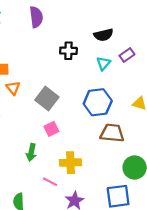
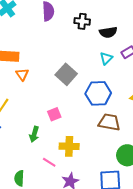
black cross: (68, 51) -> (82, 21), moved
gray square: (47, 98) -> (66, 74), moved

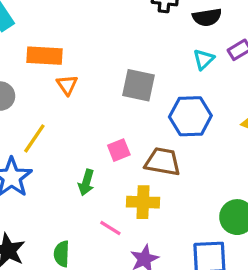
gray square: (66, 74) -> (139, 85), turned -30
brown trapezoid: (109, 122) -> (163, 162), moved

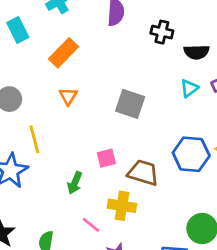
orange rectangle: (44, 56) -> (64, 53), moved, turned -56
blue hexagon: (190, 116) -> (191, 154), moved
yellow line: (34, 138) -> (34, 139), turned -56

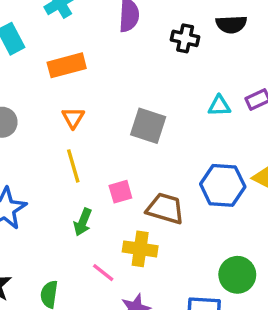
black semicircle: (197, 52) -> (231, 24), moved
orange rectangle: (64, 53) -> (67, 65), turned 32
cyan triangle: (189, 88) -> (219, 106), turned 36
yellow line: (34, 139) -> (73, 166), moved

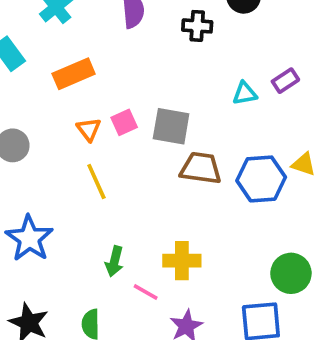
pink square: (120, 192) -> (124, 122), moved
brown trapezoid: (165, 209) -> (201, 168), moved
green arrow: (83, 222) -> (114, 261), moved

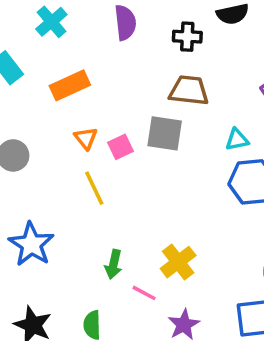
cyan triangle: (245, 93) -> (237, 140), moved
pink square: (124, 122) -> (120, 147), moved
brown trapezoid: (201, 168) -> (189, 90), moved
yellow cross: (182, 261) -> (178, 262), turned -36

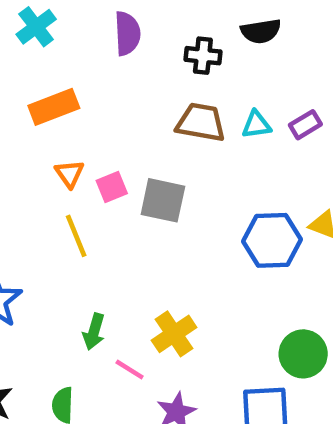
gray square: (165, 133) -> (163, 200), moved
cyan triangle: (237, 140) -> (256, 125), moved

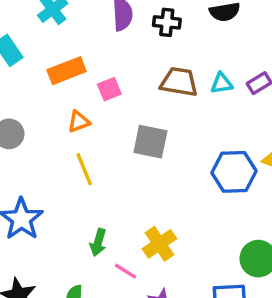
black cross: (203, 56) -> (167, 22), moved
orange triangle: (69, 174) -> (79, 122), turned 45
pink square: (112, 187) -> (109, 89), moved

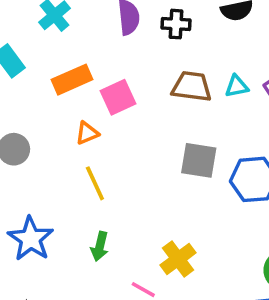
pink square: (109, 89) -> (118, 97), size x1.4
gray square: (150, 142) -> (199, 160), moved
green arrow: (98, 242) -> (100, 246), moved

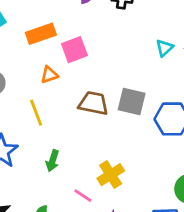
cyan triangle: (237, 86) -> (164, 48), turned -36
brown trapezoid: (192, 87) -> (93, 103), moved
yellow line: (95, 183) -> (36, 113), moved

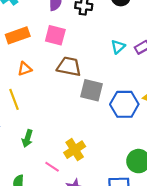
pink square: (74, 50) -> (55, 35), moved, turned 35
brown trapezoid: (93, 103) -> (69, 67), moved

